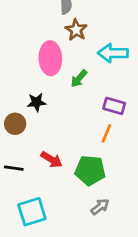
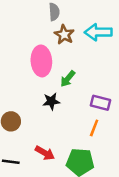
cyan arrow: (113, 53) -> (98, 32), moved
black star: (37, 102) -> (51, 101), moved

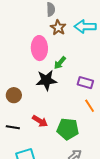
black star: (51, 101) -> (46, 80), size x1.5
orange line: (94, 128) -> (90, 106), moved, turned -56

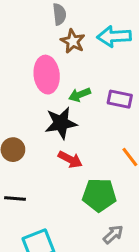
green arrow: (60, 63) -> (80, 95), turned 32
purple rectangle: (85, 83) -> (120, 99), moved
red arrow: (40, 121) -> (70, 159), moved

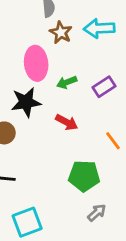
purple rectangle: (120, 99) -> (104, 87), turned -45
black star: (61, 123) -> (26, 102), moved
red arrow: (70, 159) -> (67, 122), moved

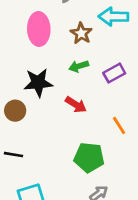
brown star: (61, 33) -> (81, 33), moved
pink ellipse: (36, 63) -> (39, 29), moved

